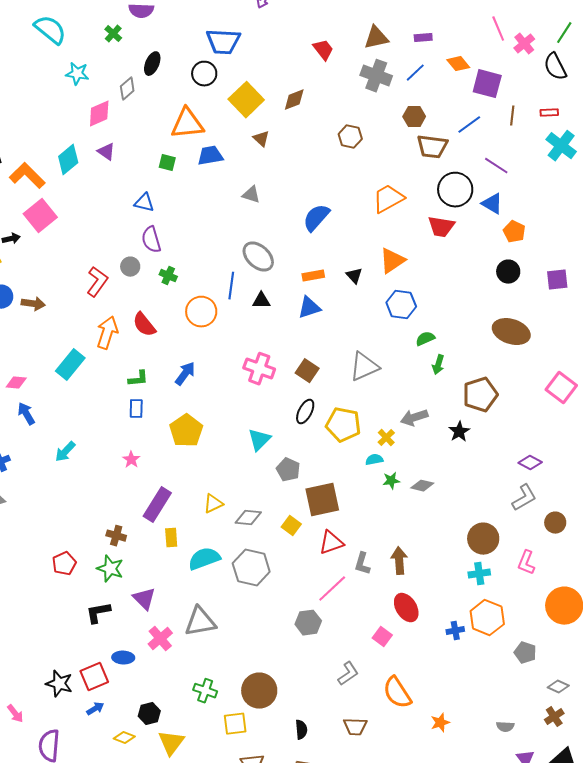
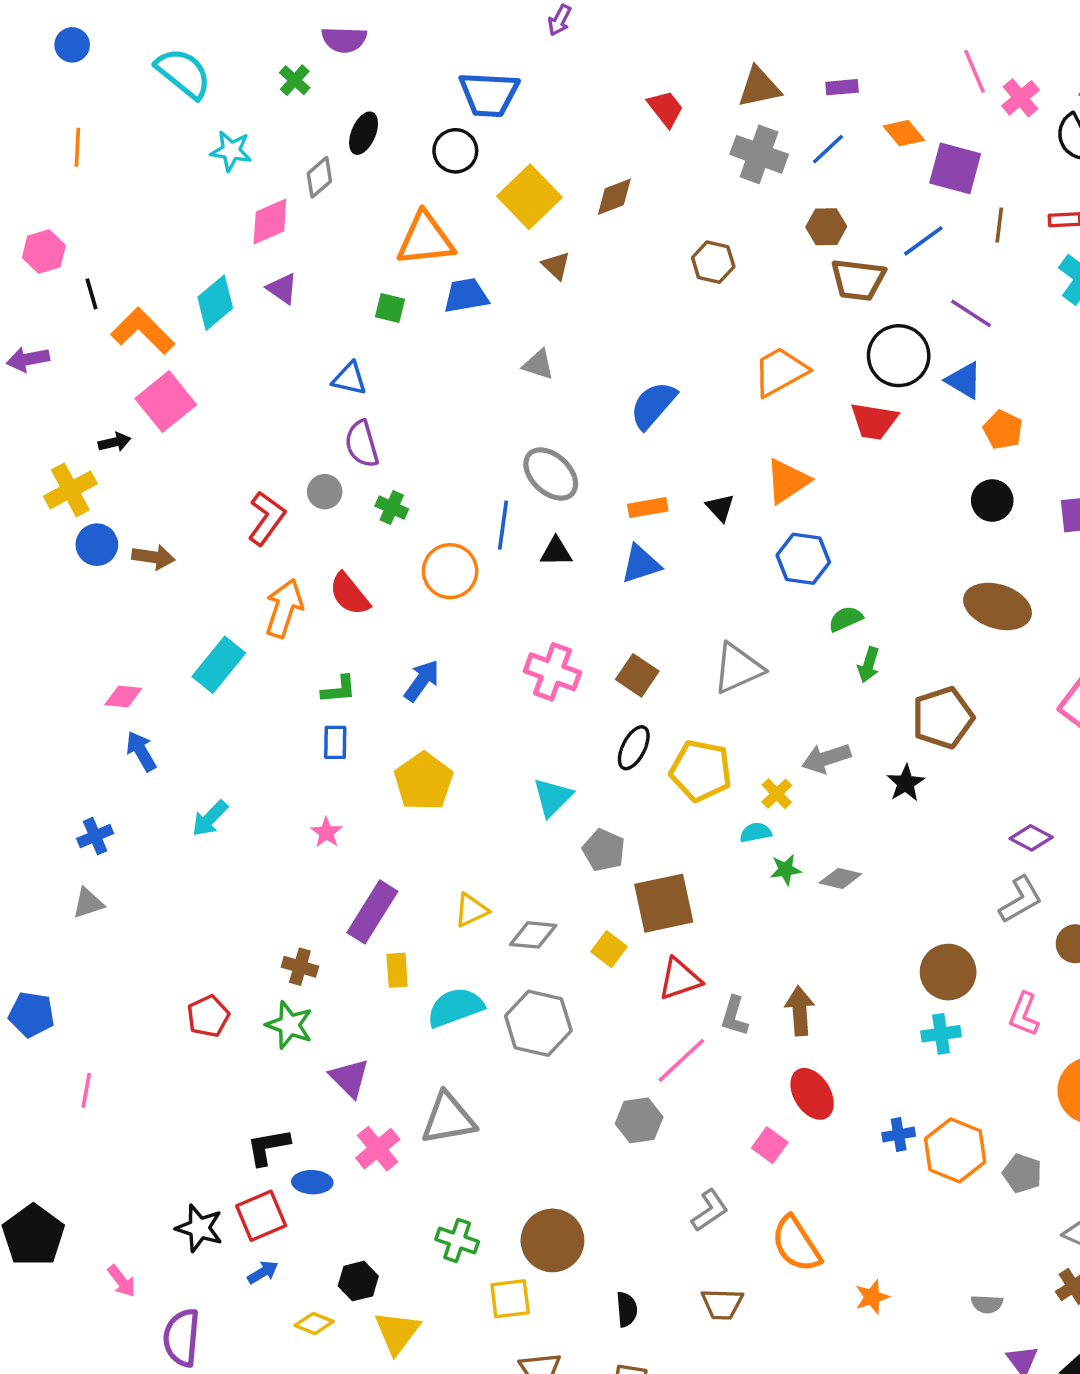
black L-shape: (98, 613) -> (268, 1147), moved
orange hexagon: (487, 618) -> (955, 1150), moved

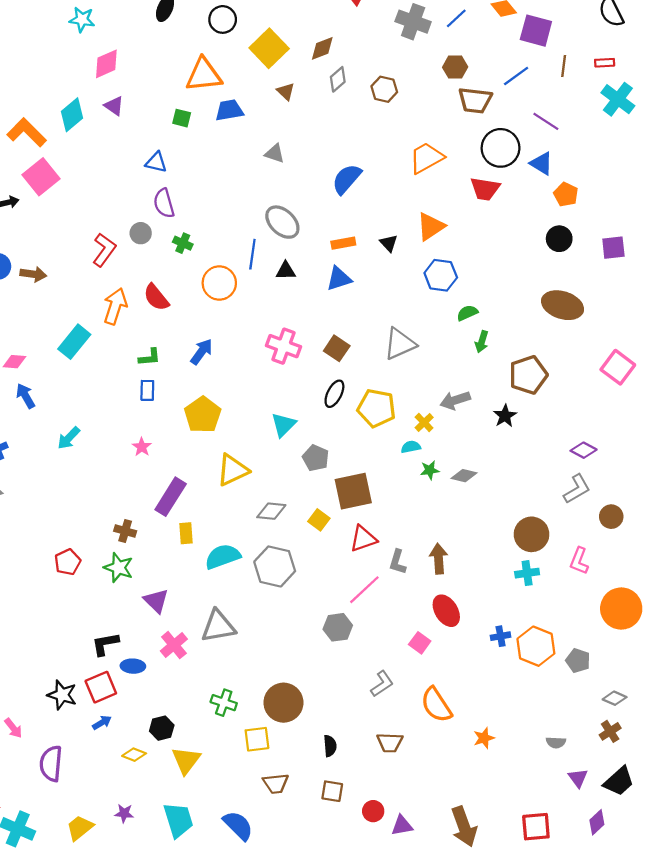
gray diamond: (319, 177) -> (338, 79), moved
yellow triangle: (471, 910) -> (233, 470), moved, size x1.5

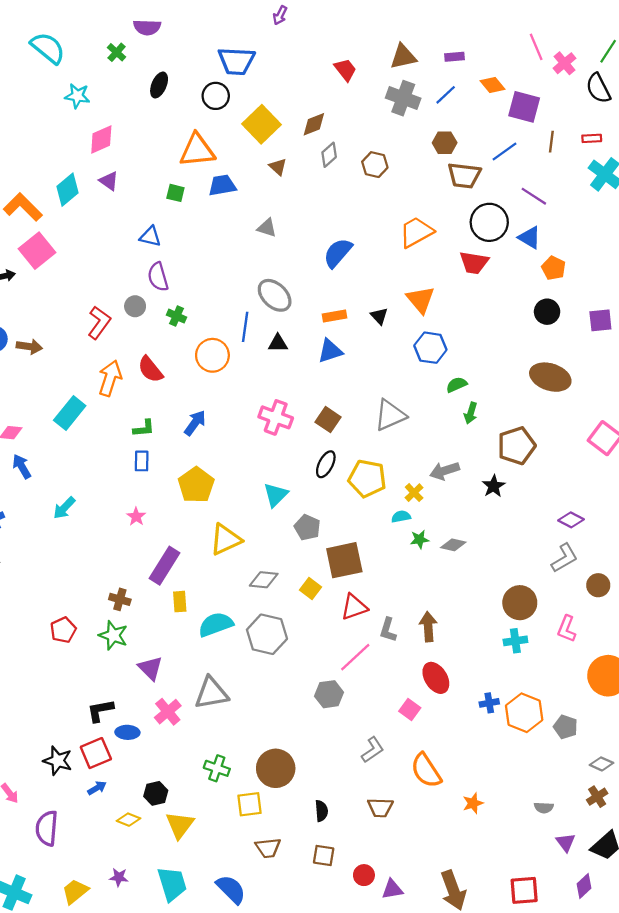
orange triangle: (431, 227) -> (421, 300), turned -36

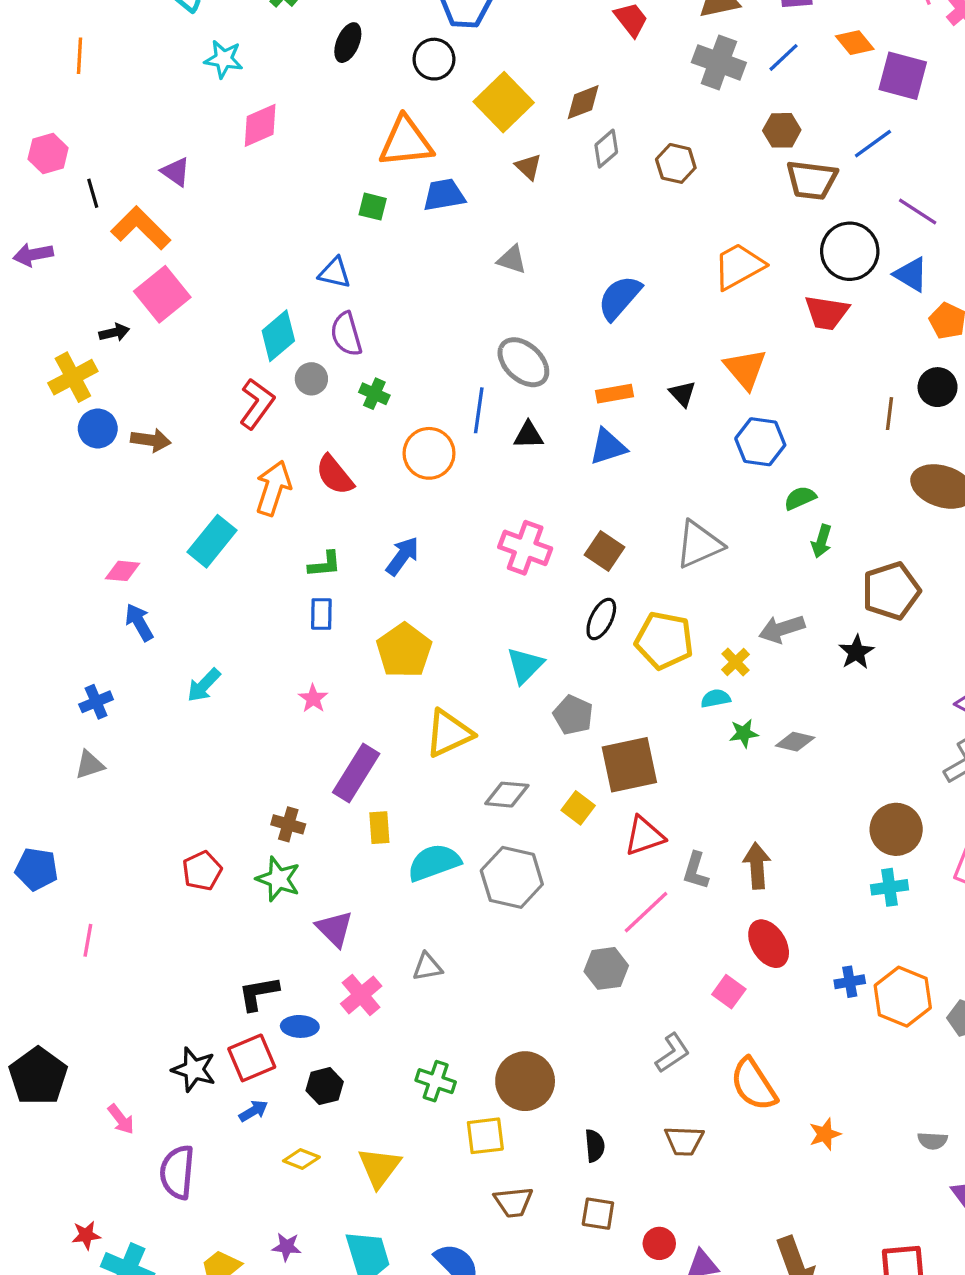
brown line: (551, 142) -> (889, 414), moved
purple triangle: (109, 181) -> (176, 172), moved
cyan diamond: (68, 190) -> (278, 336), moved
gray triangle: (211, 693) -> (427, 967), size x0.6
black hexagon: (156, 793) -> (325, 1086), moved

